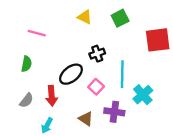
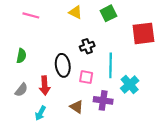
pink line: (37, 33) -> (31, 15), moved
black ellipse: (71, 74) -> (63, 65), turned -60
pink square: (96, 87) -> (86, 77), turned -32

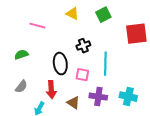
pink line: (31, 15) -> (37, 26), moved
green semicircle: (21, 56) -> (21, 55), turned -120
cyan cross: (130, 84) -> (128, 97), moved, turned -36
red arrow: (45, 86) -> (51, 90), moved

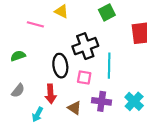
yellow triangle: (72, 14) -> (61, 11), moved
black cross: (83, 46) -> (85, 46), size x1.6
cyan cross: (128, 97) -> (134, 101), turned 30

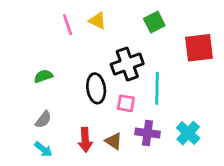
pink line: (35, 24) -> (68, 25), moved, turned 56
red arrow: (51, 94) -> (85, 140), moved
cyan arrow: (38, 114) -> (43, 149), moved, turned -80

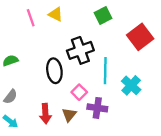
red square: (199, 48) -> (140, 37), turned -30
pink square: (126, 103) -> (79, 92), moved, turned 35
cyan cross: (188, 133) -> (131, 85), moved
brown triangle: (114, 141) -> (69, 115), turned 35

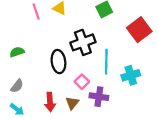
cyan cross: (131, 85) -> (131, 75), turned 30

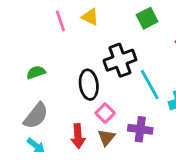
cyan line: (106, 62) -> (150, 85), turned -30
pink square: (82, 82) -> (105, 113), moved
gray semicircle: (17, 86) -> (36, 116), size x1.5

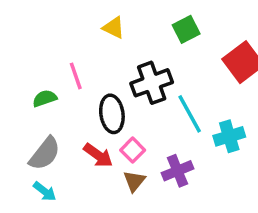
pink line: (60, 21) -> (76, 76), moved
purple cross: (140, 129) -> (177, 171), turned -30
red arrow: (78, 136) -> (98, 155), moved, turned -50

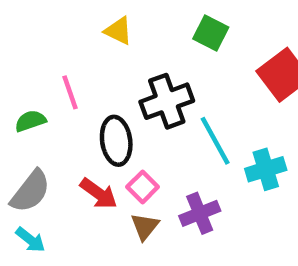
green square: (186, 29) -> (211, 33), turned -36

